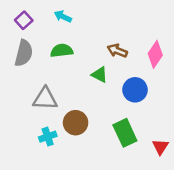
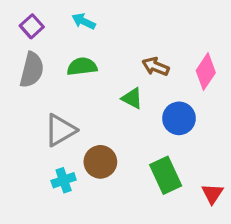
gray triangle: (45, 99) -> (60, 130), turned -32

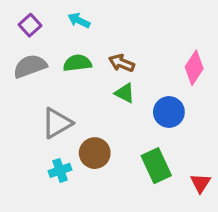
brown arrow: (156, 66) -> (122, 63), moved
gray semicircle: (32, 70) -> (30, 66), turned -124

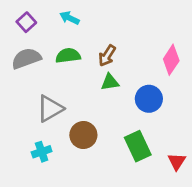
brown arrow: (122, 63) -> (107, 56), turned -80
green triangle: (125, 93) -> (110, 82), turned -36
cyan cross: (60, 170) -> (42, 152), moved

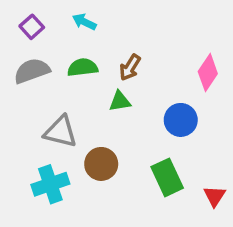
green triangle: (110, 82) -> (120, 101), moved
gray triangle: (50, 109) -> (61, 132), turned 44
cyan cross: (42, 152) -> (50, 184), size x1.5

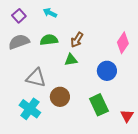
cyan cross: (50, 184) -> (30, 109), turned -35

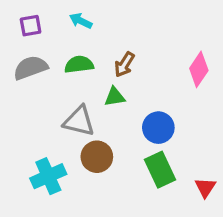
purple square: (19, 16) -> (31, 26), turned 32
blue circle: (107, 71) -> (158, 128), moved
gray triangle: (36, 78) -> (79, 121), moved
cyan cross: (30, 109) -> (48, 176), turned 30

